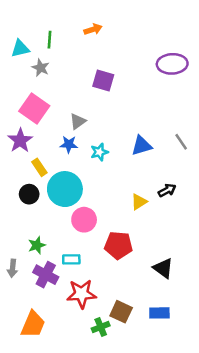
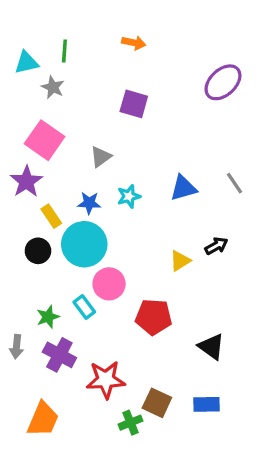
orange arrow: (93, 29) -> (134, 43), moved, turned 30
purple ellipse: (172, 64) -> (223, 82), turned -40
blue star: (69, 144) -> (89, 203), moved
cyan rectangle: (71, 259) -> (84, 307), moved, turned 54

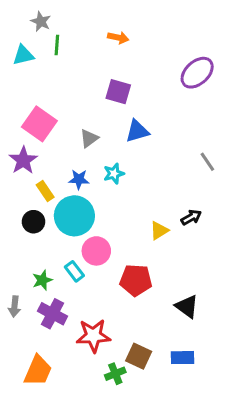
gray star: (53, 87) -> (41, 22), moved
blue triangle: (183, 188) -> (137, 131), moved

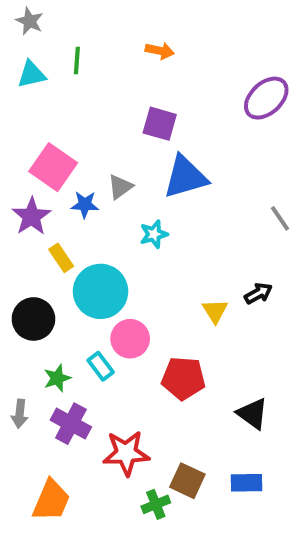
gray star: (41, 22) -> (30, 21), moved
blue triangle: (137, 131) -> (185, 177), size x1.4
blue star: (79, 179) -> (85, 205), moved
black circle: (33, 222) -> (33, 319), moved, size x1.4
yellow triangle: (159, 230) -> (215, 311), turned -30

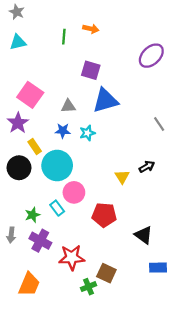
green line: (77, 61) -> (64, 37), moved
gray triangle: (120, 187) -> (68, 106), turned 32
blue star: (85, 205) -> (63, 131), moved
black circle: (33, 319) -> (19, 168), moved
blue rectangle: (247, 483) -> (158, 268), moved

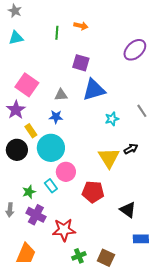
cyan star: (87, 133) -> (112, 119), moved
yellow triangle: (122, 177) -> (109, 158), size x1.6
brown square: (106, 273) -> (106, 258), moved

